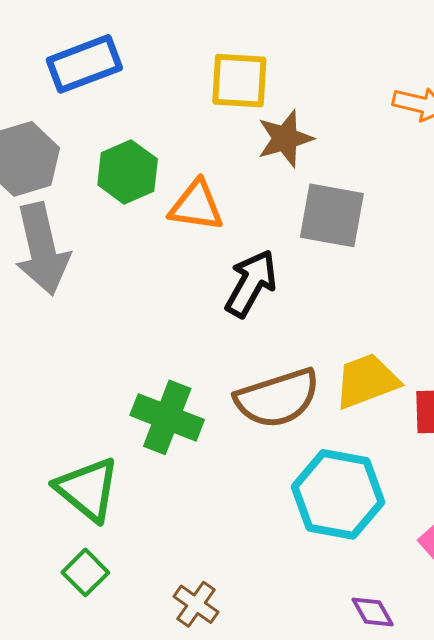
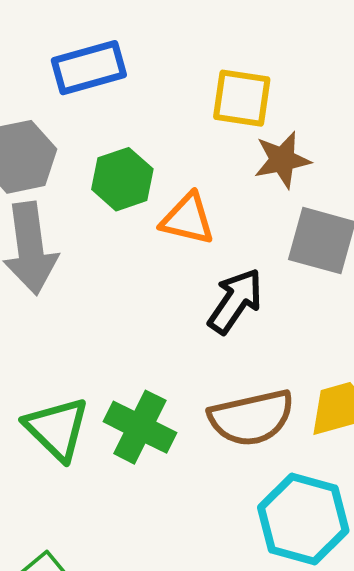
green triangle: (87, 489) -> (57, 429), moved

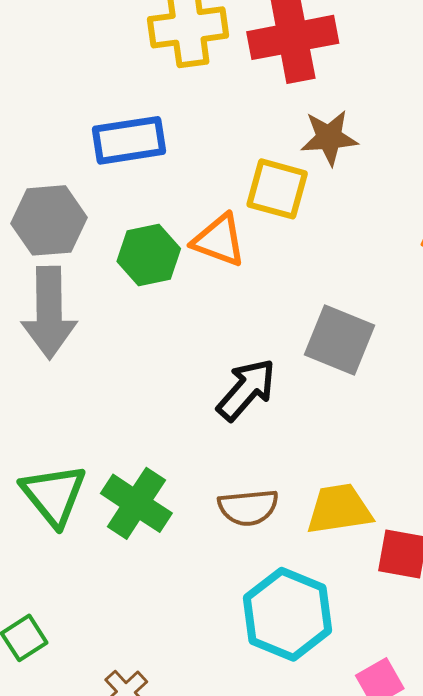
brown star: (282, 160) -> (329, 138), moved
orange triangle: (188, 219) -> (219, 240), moved
brown semicircle: (251, 418) -> (248, 507), size x0.7

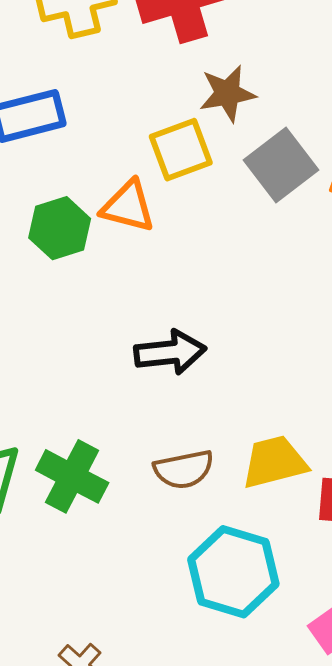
yellow square: (277, 189) -> (181, 150), turned -30
gray square: (340, 340) -> (281, 165), moved, turned 36
black arrow: (246, 390) -> (170, 352), turned 48

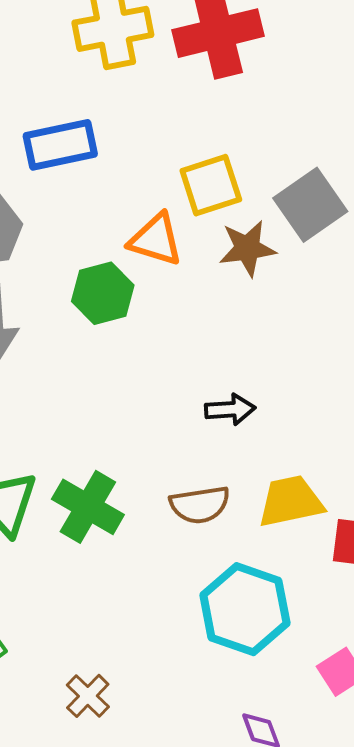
brown star: (227, 93) -> (247, 248), moved
green hexagon: (60, 228) -> (103, 293), moved
black arrow: (170, 352) -> (230, 409), moved, size x0.7

